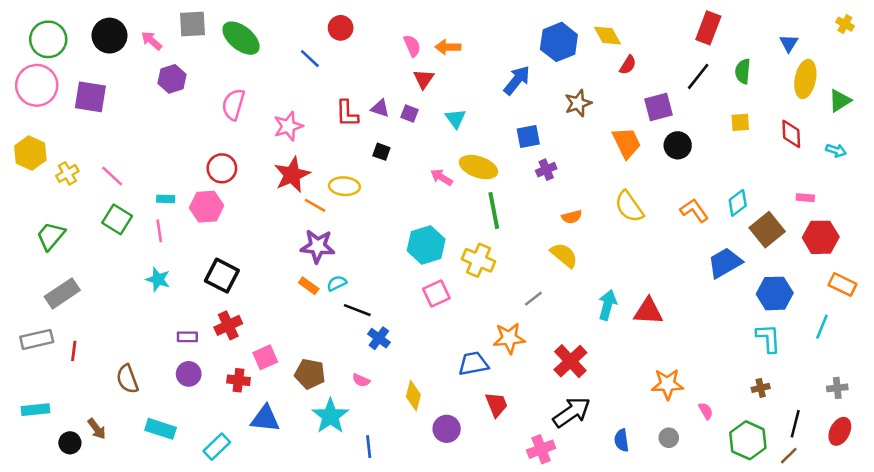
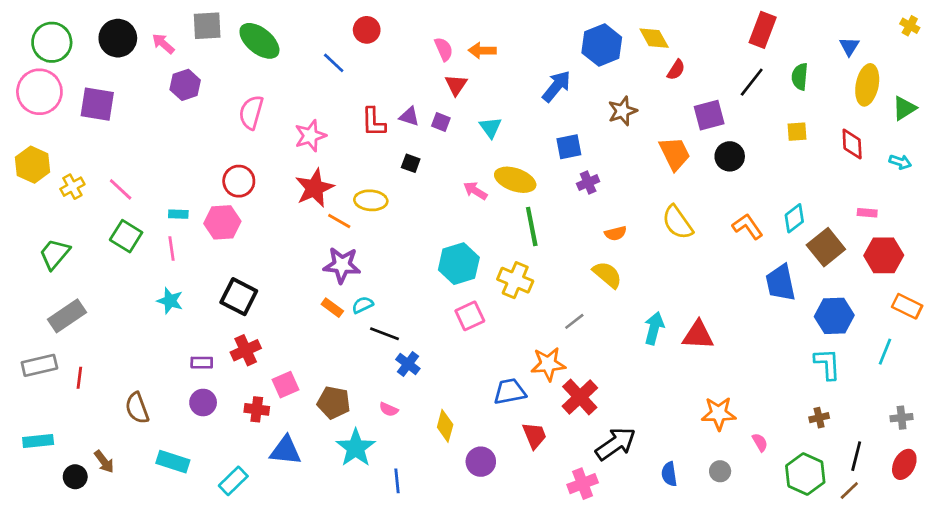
blue trapezoid: (725, 263) -> (781, 283), turned -72
red cross: (570, 361) -> (580, 397), moved

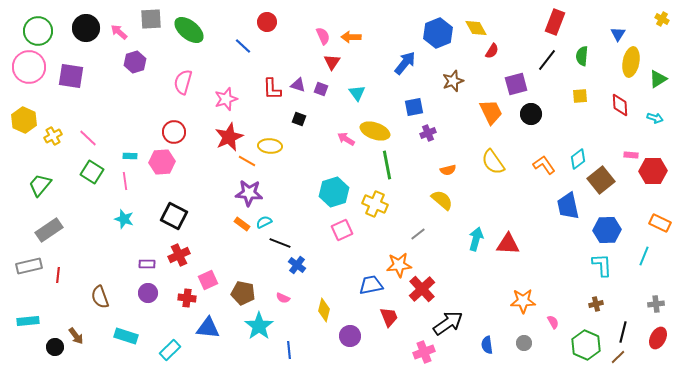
red hexagon: (884, 255) -> (653, 171), moved

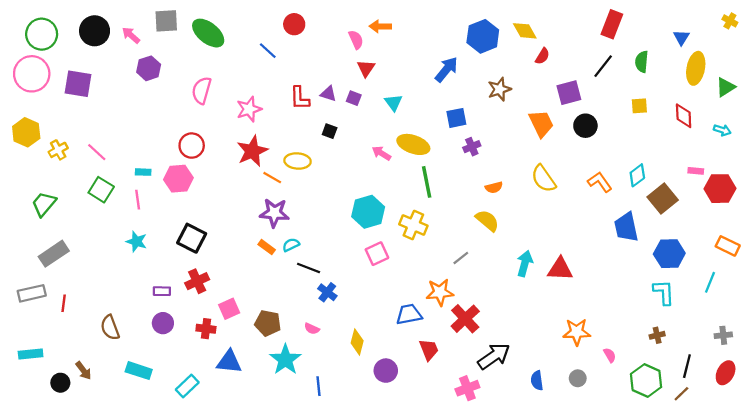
orange arrow: (351, 37) -> (380, 26), moved

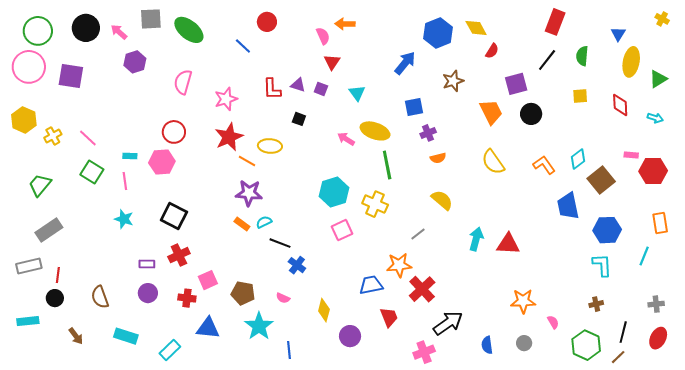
orange semicircle: (494, 187) -> (438, 158), moved
orange rectangle: (728, 246) -> (660, 223), turned 55
black circle: (60, 383) -> (55, 298), moved

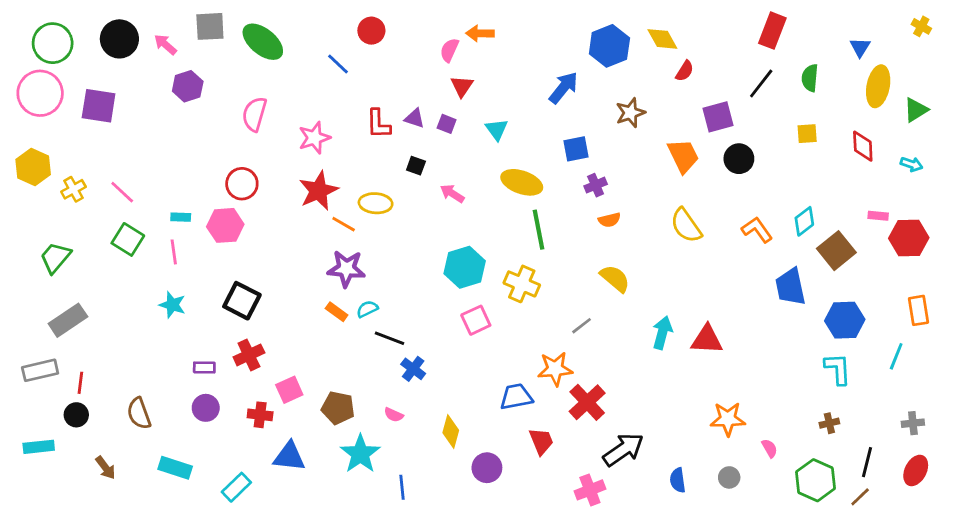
pink semicircle: (323, 36) -> (449, 50), turned -132
pink arrow: (346, 139) -> (452, 193), moved

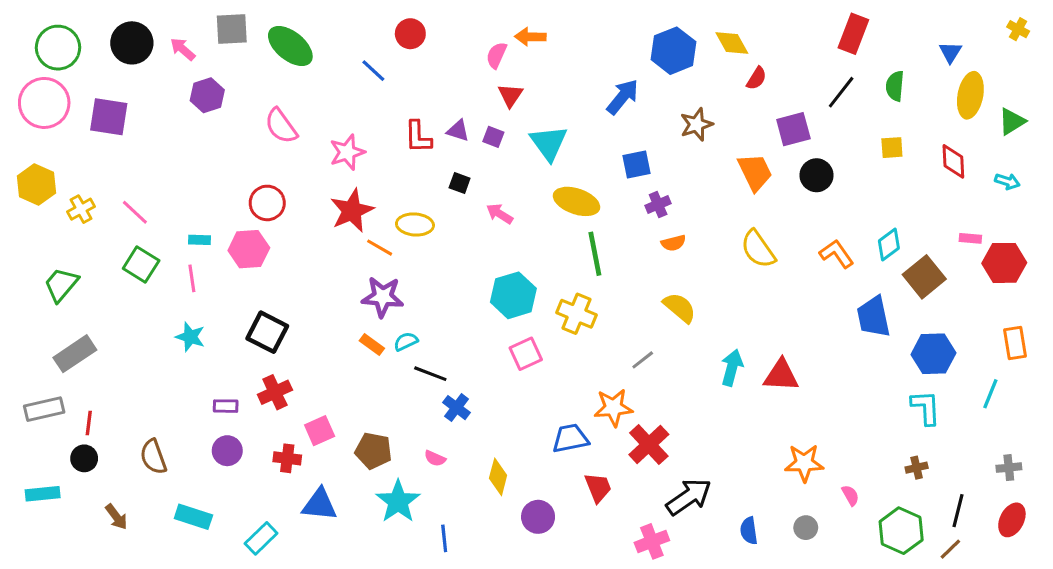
pink semicircle: (254, 114) -> (281, 126), turned -52
cyan triangle: (497, 129) -> (549, 143), size x1.5

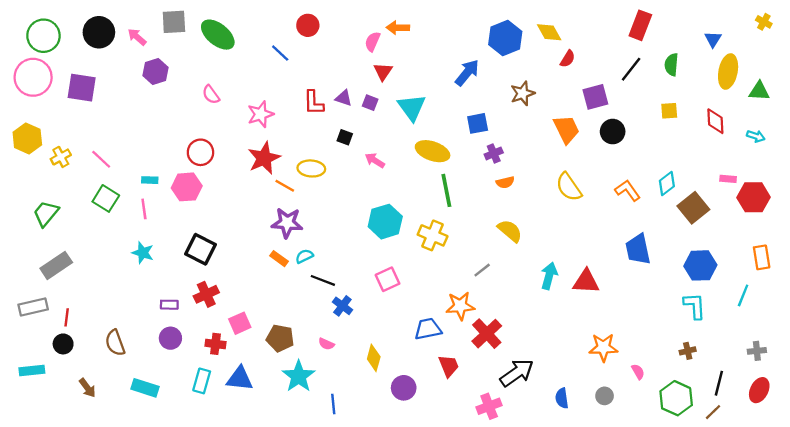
green triangle: (1012, 121) -> (759, 91), turned 35
pink semicircle: (281, 126) -> (211, 95), size x0.7
blue trapezoid: (873, 317) -> (638, 249), moved
pink square: (526, 354) -> (387, 279), moved
cyan rectangle: (261, 538) -> (202, 381), moved, turned -30

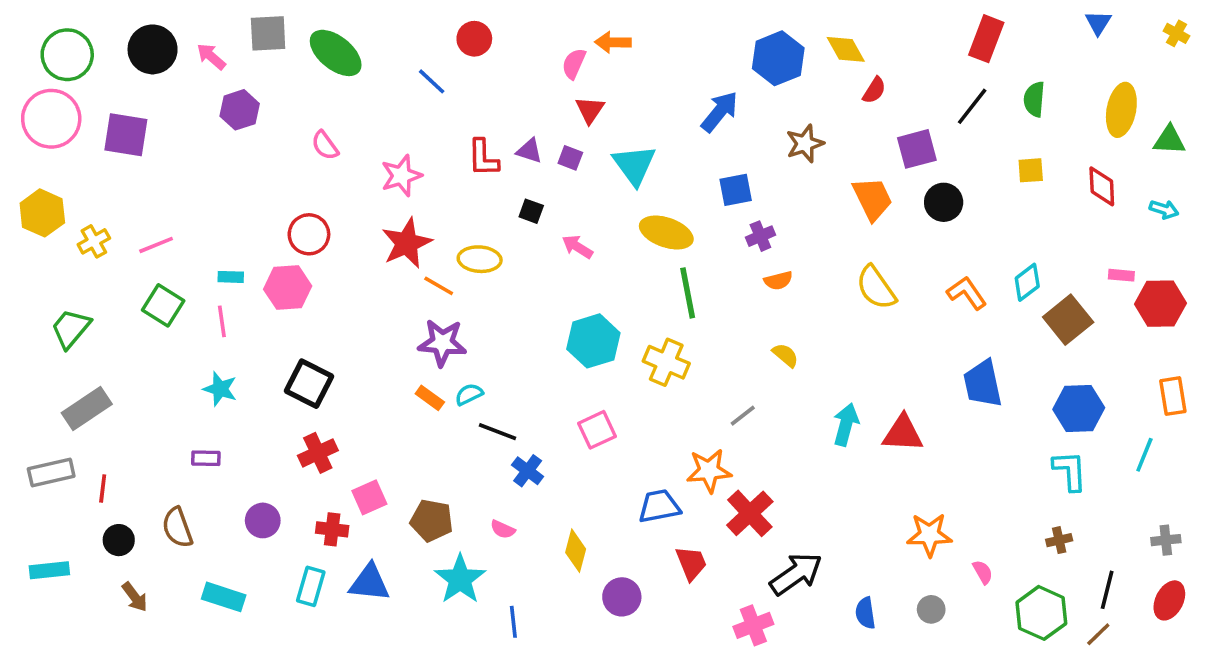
blue triangle: (713, 39) -> (1098, 23), moved
pink line: (101, 159) -> (156, 245), turned -65
yellow semicircle: (510, 231) -> (785, 355), size x0.7
purple rectangle: (169, 305) -> (206, 458), moved
black circle: (63, 344) -> (119, 540), moved

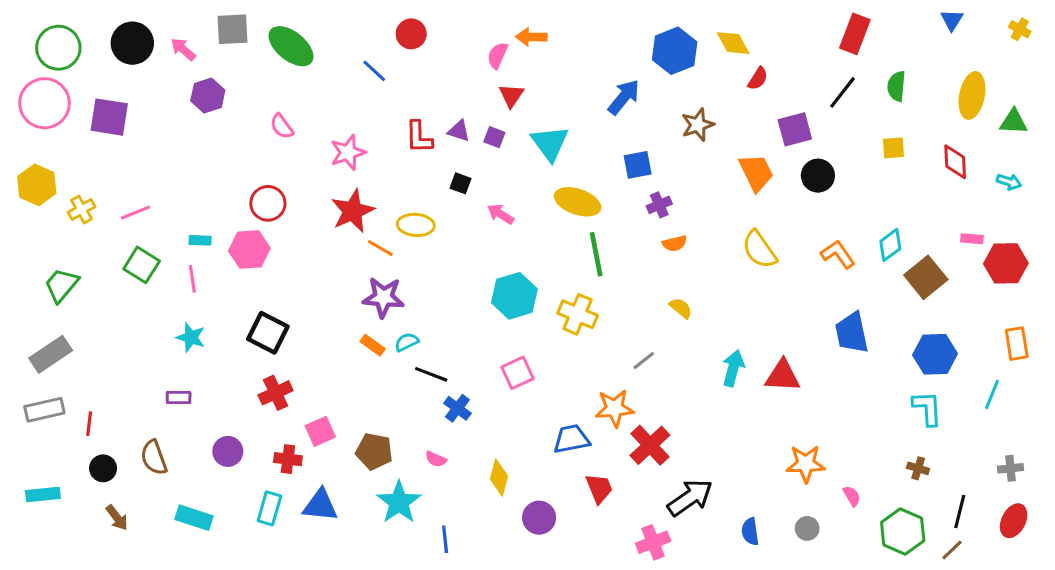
gray rectangle: (87, 408) -> (51, 354), moved
brown cross: (1059, 540) -> (918, 468), turned 30

